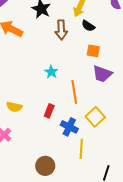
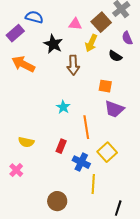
black semicircle: (88, 26) -> (115, 56), moved

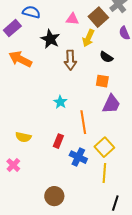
black semicircle: (115, 56) -> (106, 57), moved
purple trapezoid: (114, 109) -> (111, 104), turned -85
yellow line: (93, 184) -> (104, 173), moved

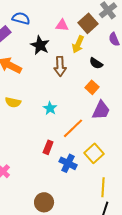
orange square: (102, 81) -> (92, 87), turned 32
orange line: (83, 122) -> (73, 128), turned 55
yellow semicircle: (23, 137) -> (13, 102), moved
yellow line: (104, 173) -> (103, 187), moved

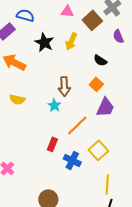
pink triangle: (62, 25) -> (67, 11), moved
yellow arrow: (78, 44) -> (71, 41), moved
brown arrow: (60, 66) -> (64, 86), moved

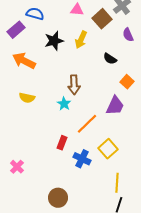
black star: (44, 42) -> (54, 41), turned 30
orange square: (96, 84) -> (127, 82), moved

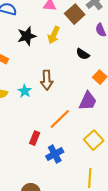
cyan star: (64, 104) -> (25, 91), moved
yellow square: (108, 149) -> (94, 140), moved
blue cross: (82, 159) -> (55, 154), turned 36

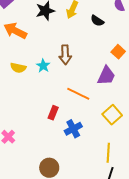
black semicircle: (83, 54) -> (97, 21), moved
orange line: (60, 119) -> (78, 94), turned 70

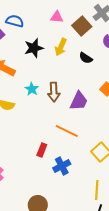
cyan star: (43, 66) -> (32, 89), moved
purple trapezoid: (106, 76) -> (79, 101), moved

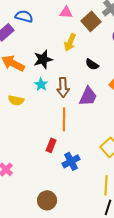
black star: (34, 48) -> (43, 59), moved
black semicircle: (86, 58) -> (92, 64), moved
orange line: (67, 131) -> (64, 119), moved, turned 65

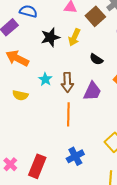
black star: (43, 59) -> (50, 37), moved
red rectangle: (51, 145) -> (37, 166), moved, size x1.6

